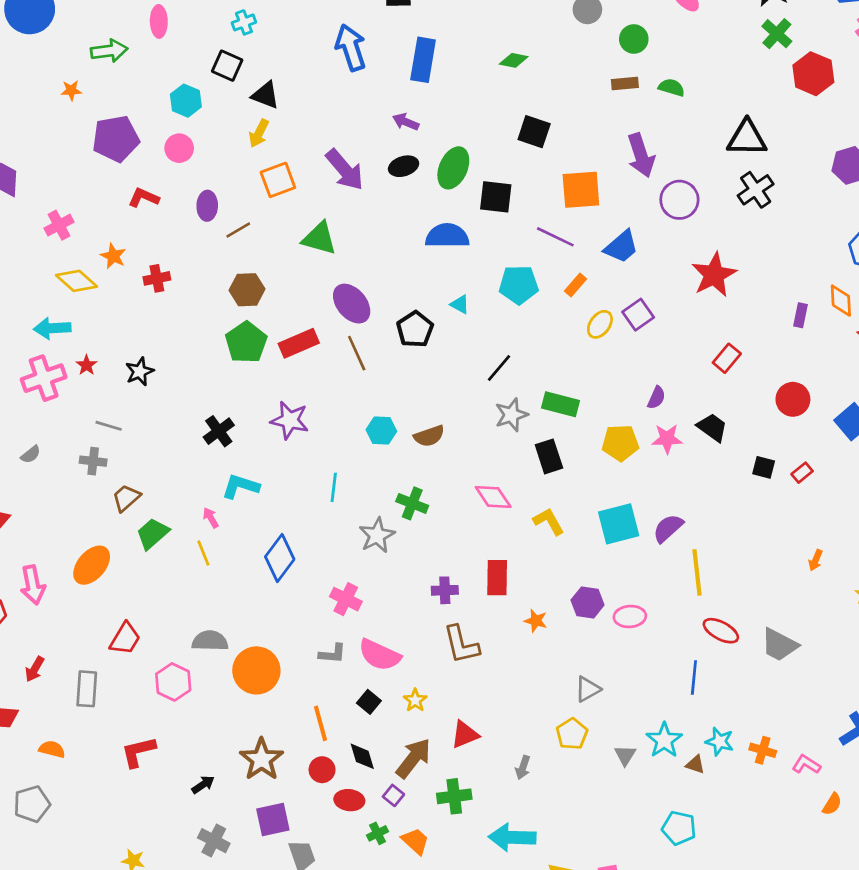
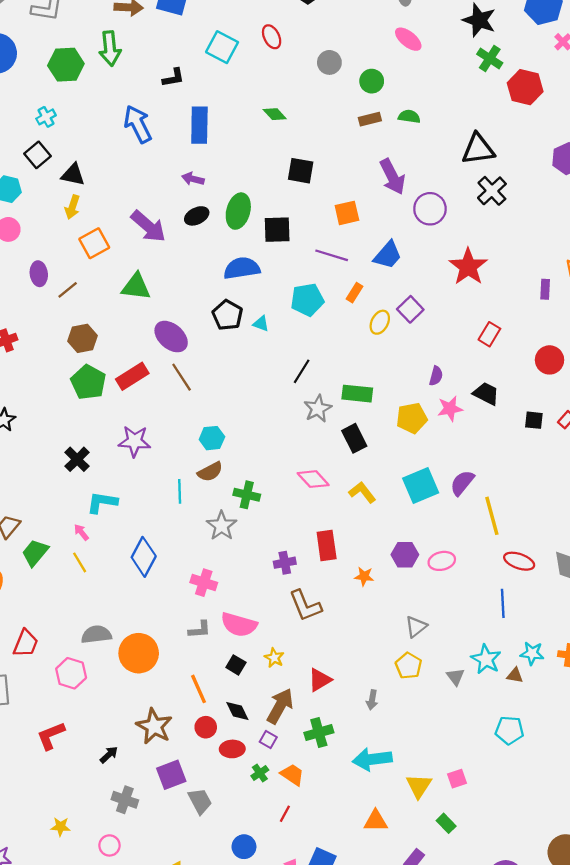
green diamond: (514, 60) -> (275, 114), turned 45
black square: (227, 66) -> (37, 155), turned 35
orange square: (581, 190) -> (347, 213), size x0.7
black pentagon: (415, 329) -> (227, 315), moved
brown semicircle: (429, 436) -> (210, 472), moved

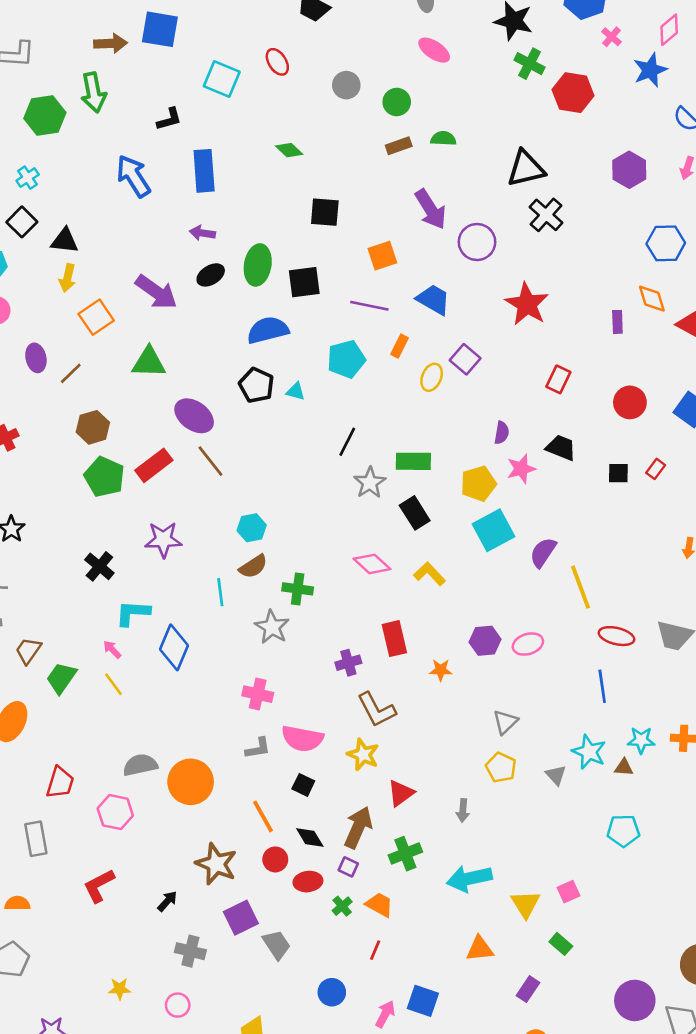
blue trapezoid: (388, 255) -> (434, 300), turned -96
cyan square: (421, 485) -> (494, 530), moved
blue diamond: (144, 557) -> (174, 647), moved
yellow star: (274, 658) -> (363, 755), moved, size x1.4

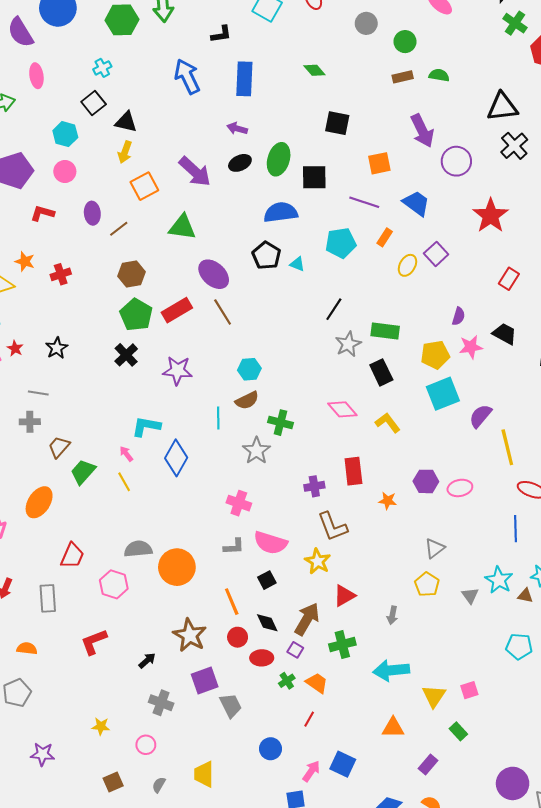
black cross: (99, 566) -> (126, 355), moved
black square: (303, 785) -> (267, 580), turned 30

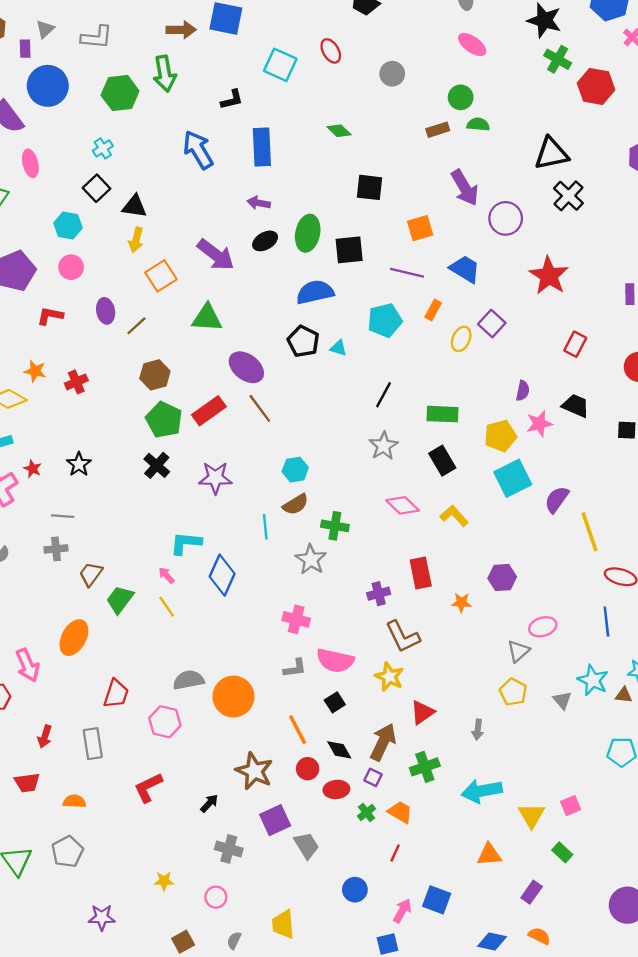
green circle: (405, 42) -> (461, 97), moved
gray star: (348, 344) -> (384, 446), moved
pink ellipse: (460, 488) -> (543, 627), moved

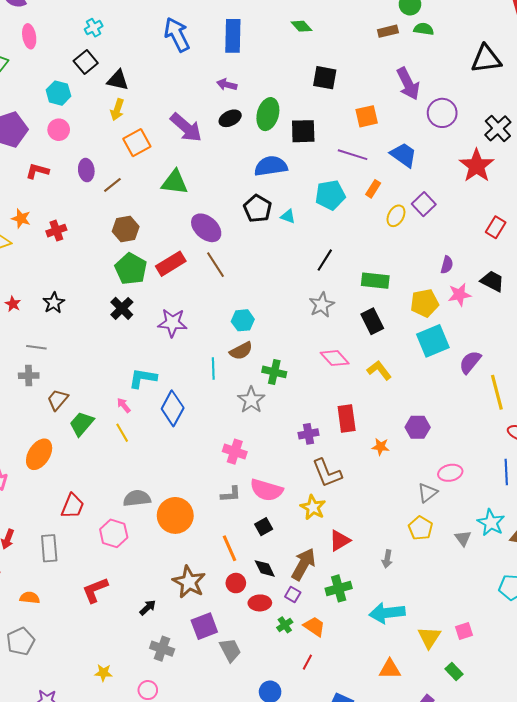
black cross: (568, 196) -> (498, 128), moved

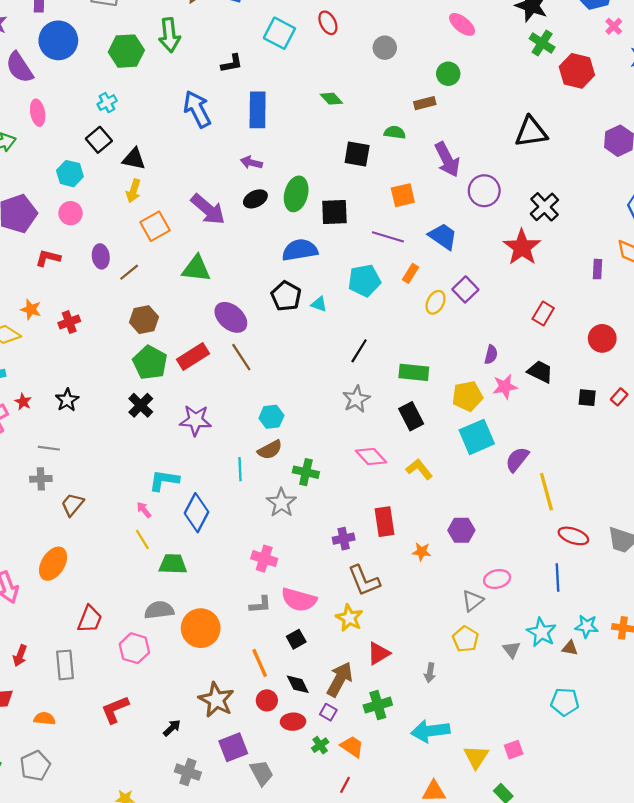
green semicircle: (424, 29) -> (395, 132), moved
green trapezoid: (82, 424) -> (173, 564), moved, turned 52

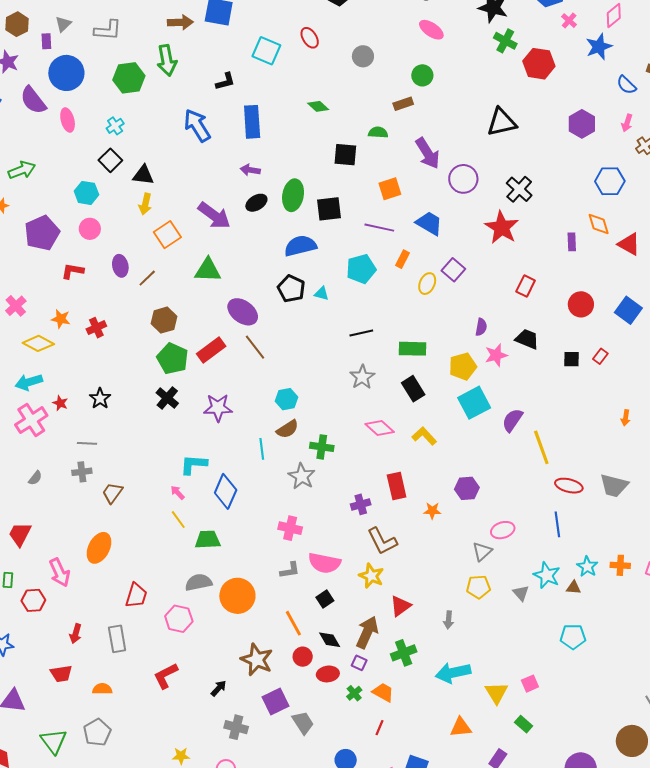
pink ellipse: (38, 113) -> (68, 120), moved
black line: (359, 351) -> (361, 333), turned 50
cyan star: (587, 626) -> (587, 567), turned 30
yellow pentagon: (466, 639) -> (478, 587), turned -30

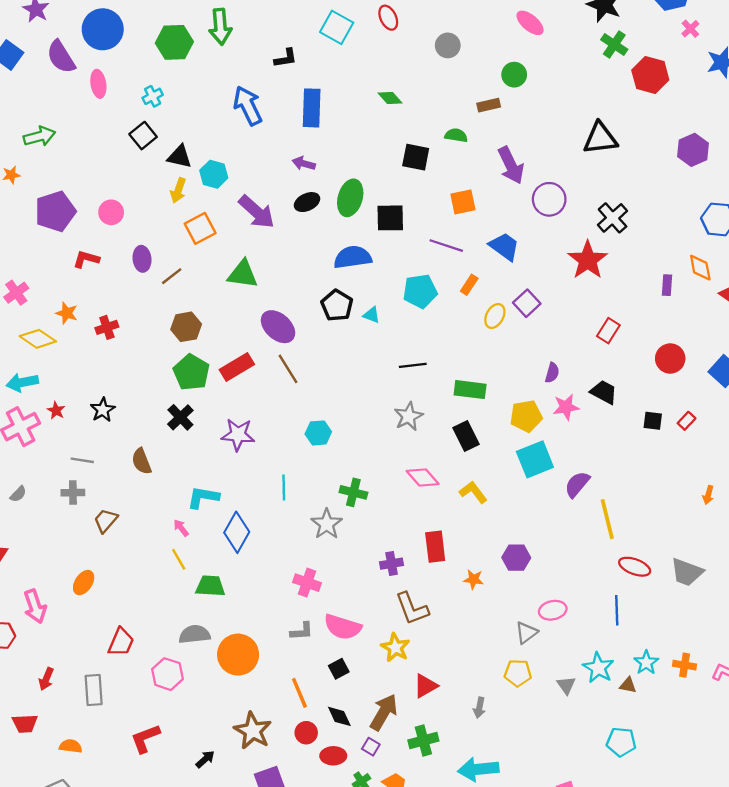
cyan hexagon: (86, 193) -> (214, 174), moved
brown semicircle: (288, 429) -> (142, 461), moved, turned 95
orange ellipse: (99, 548) -> (84, 583), size x0.7

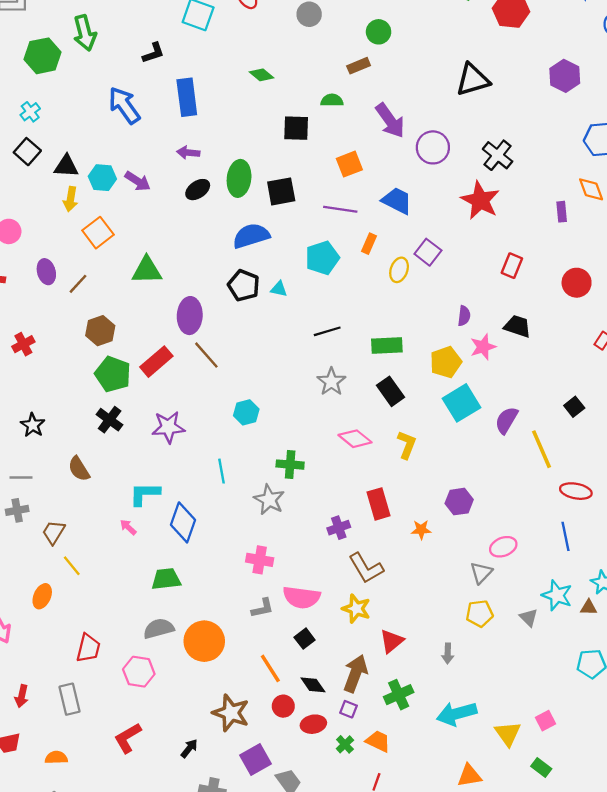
purple arrow: (257, 212) -> (138, 181), moved, size x0.7
purple ellipse: (278, 327) -> (190, 316), turned 60
black square: (653, 421) -> (574, 407), moved, turned -36
yellow L-shape: (473, 492) -> (407, 445), turned 68
yellow line: (179, 559) -> (72, 566), moved

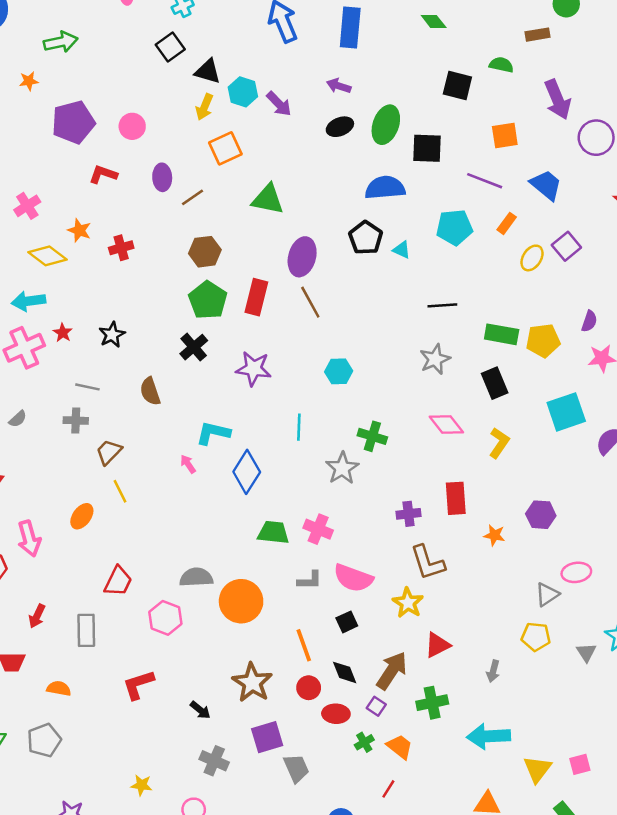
red rectangle: (156, 362) -> (256, 297), turned -48
yellow pentagon: (446, 362) -> (543, 341), moved
green trapezoid: (166, 579) -> (273, 532), moved
black arrow: (189, 748) -> (200, 710), turned 78

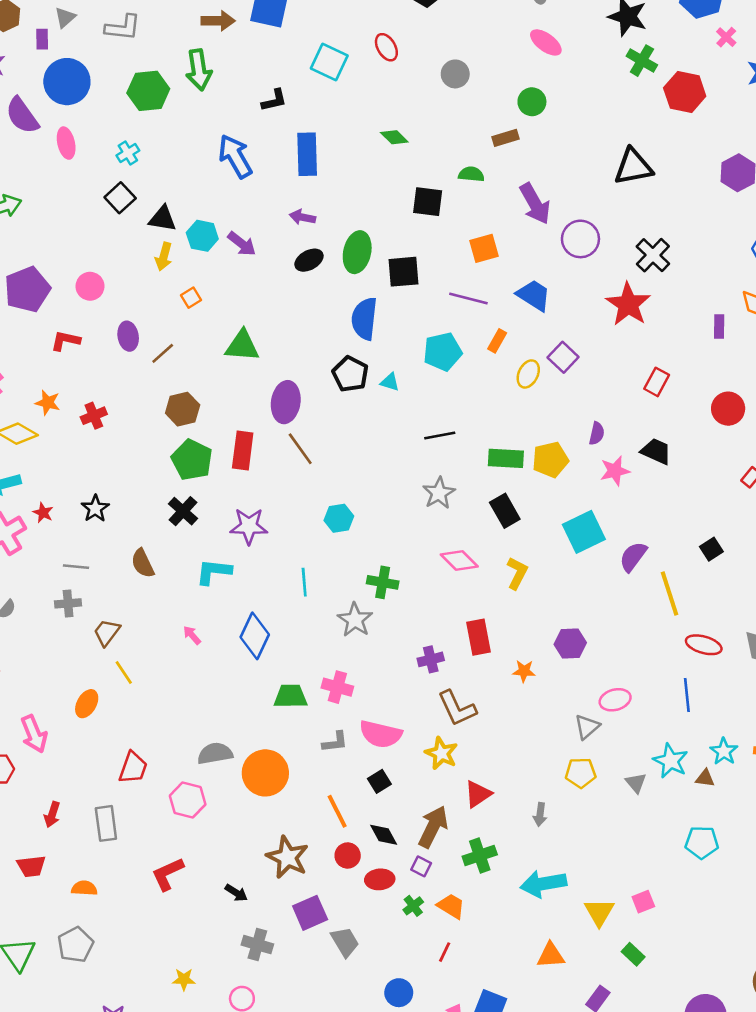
orange square: (225, 148) -> (191, 298), size x0.6
blue semicircle: (385, 188) -> (364, 319), turned -72
cyan L-shape: (213, 433) -> (214, 572), moved

